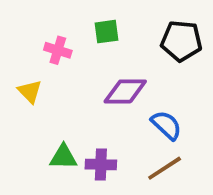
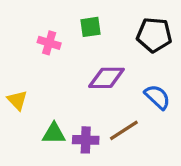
yellow triangle: (30, 91) -> (17, 100), moved
blue semicircle: (166, 125) -> (157, 97), moved
brown line: (165, 168) -> (124, 130), moved

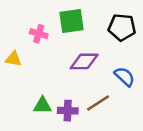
green square: (90, 27) -> (72, 21), size x1.5
yellow triangle: (17, 100) -> (13, 59), moved, turned -36

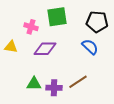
purple diamond: (84, 61) -> (45, 49), moved
blue semicircle: (124, 77) -> (90, 47), moved

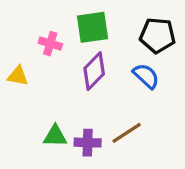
purple diamond: (45, 49) -> (94, 71), moved, turned -45

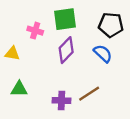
green triangle: (55, 136) -> (19, 89), moved

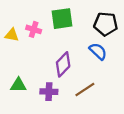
purple diamond: (66, 50) -> (63, 64), moved
yellow triangle: (12, 54) -> (12, 35), moved
purple cross: (62, 101) -> (49, 92), moved

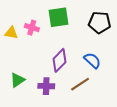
blue semicircle: (98, 51) -> (92, 60), moved
green triangle: (18, 85) -> (17, 80), turned -35

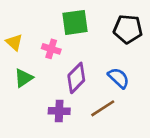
pink cross: (32, 28) -> (51, 49), moved
yellow triangle: (11, 33) -> (14, 42), turned 32
green triangle: (17, 80) -> (23, 78), moved

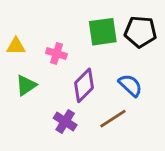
green square: (75, 22) -> (103, 32), moved
yellow triangle: (14, 42) -> (16, 46), turned -42
purple cross: (59, 111) -> (65, 122), turned 30

